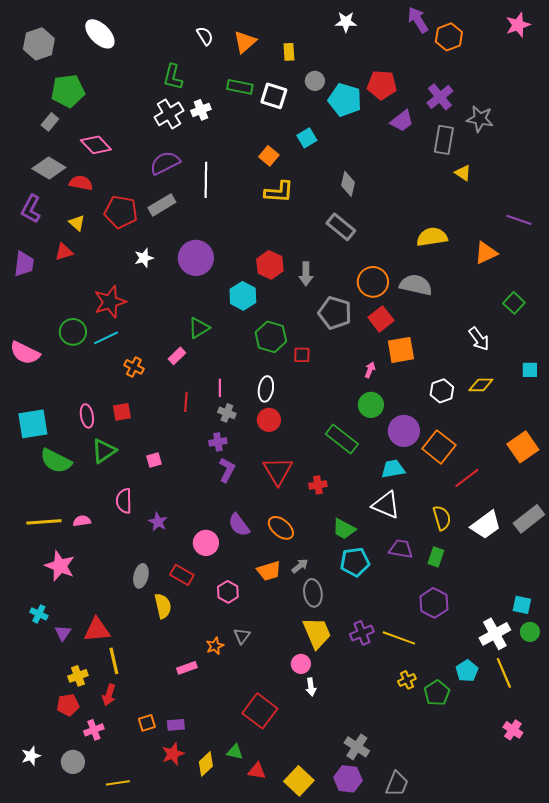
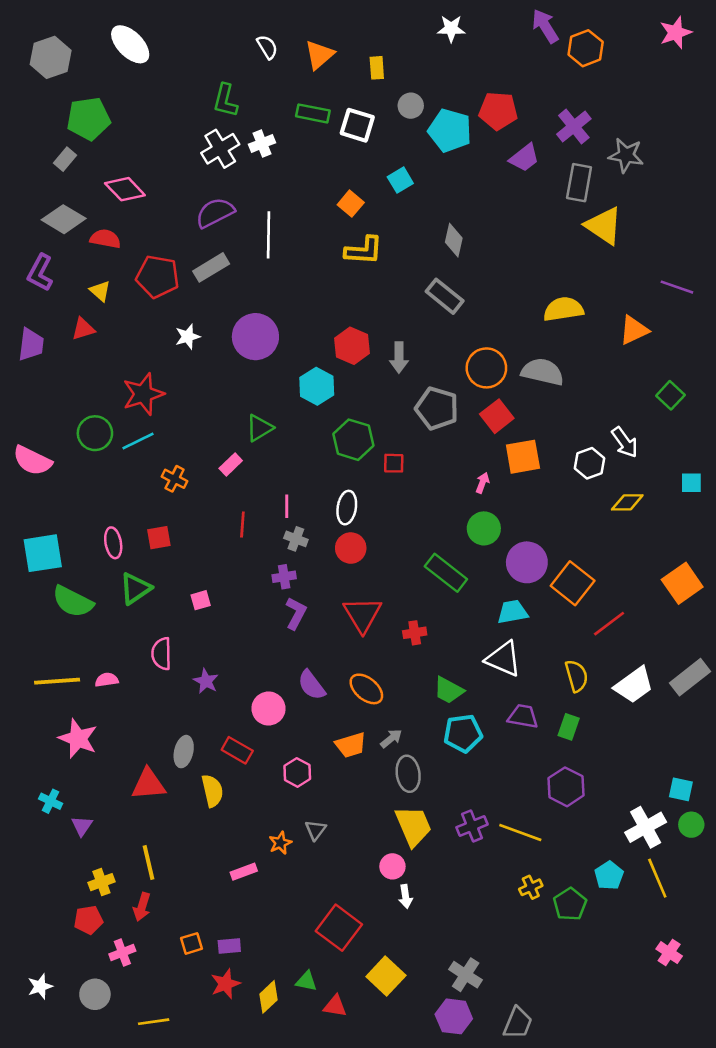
yellow triangle: (463, 173) -> (604, 226), size x1.8
white hexagon: (442, 391) -> (590, 463), moved
red triangle: (97, 630) -> (148, 784), moved
yellow square: (299, 781) -> (386, 976), moved

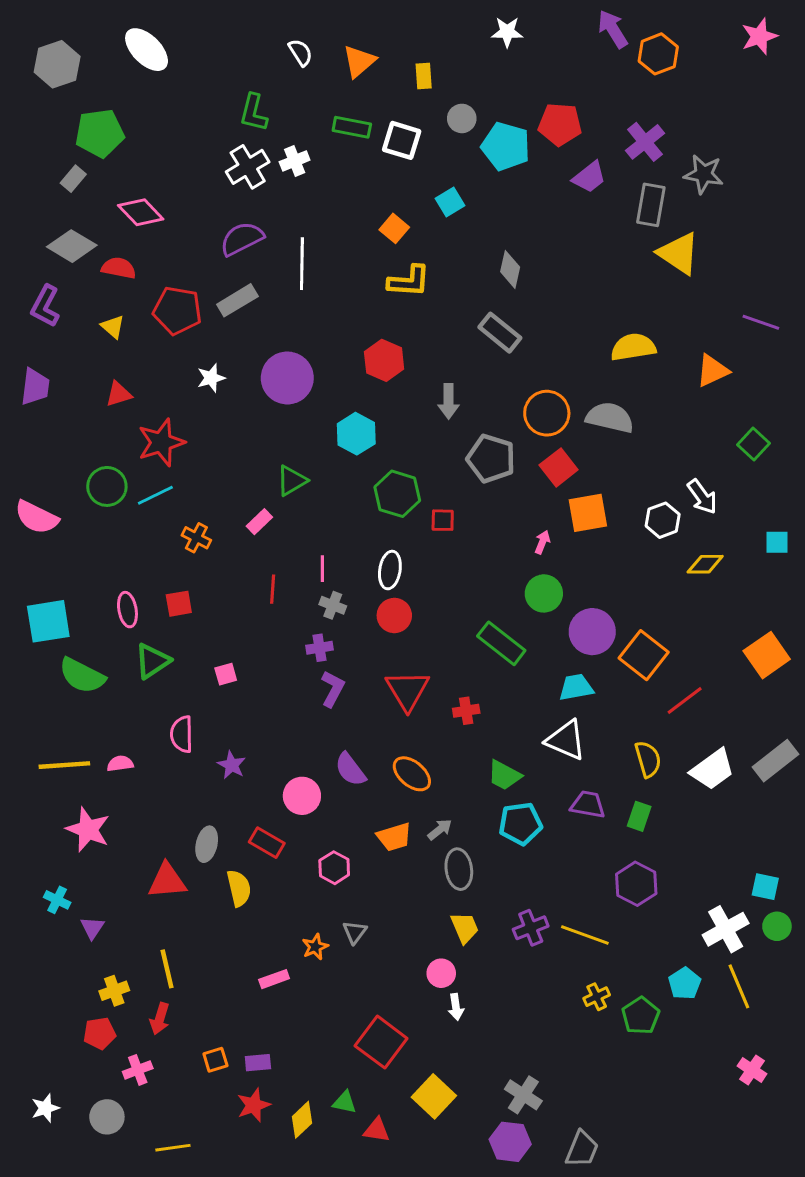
red triangle: (83, 329) -> (119, 394), moved
red hexagon: (352, 346) -> (384, 360), moved
yellow trapezoid: (413, 826) -> (465, 928), size x0.7

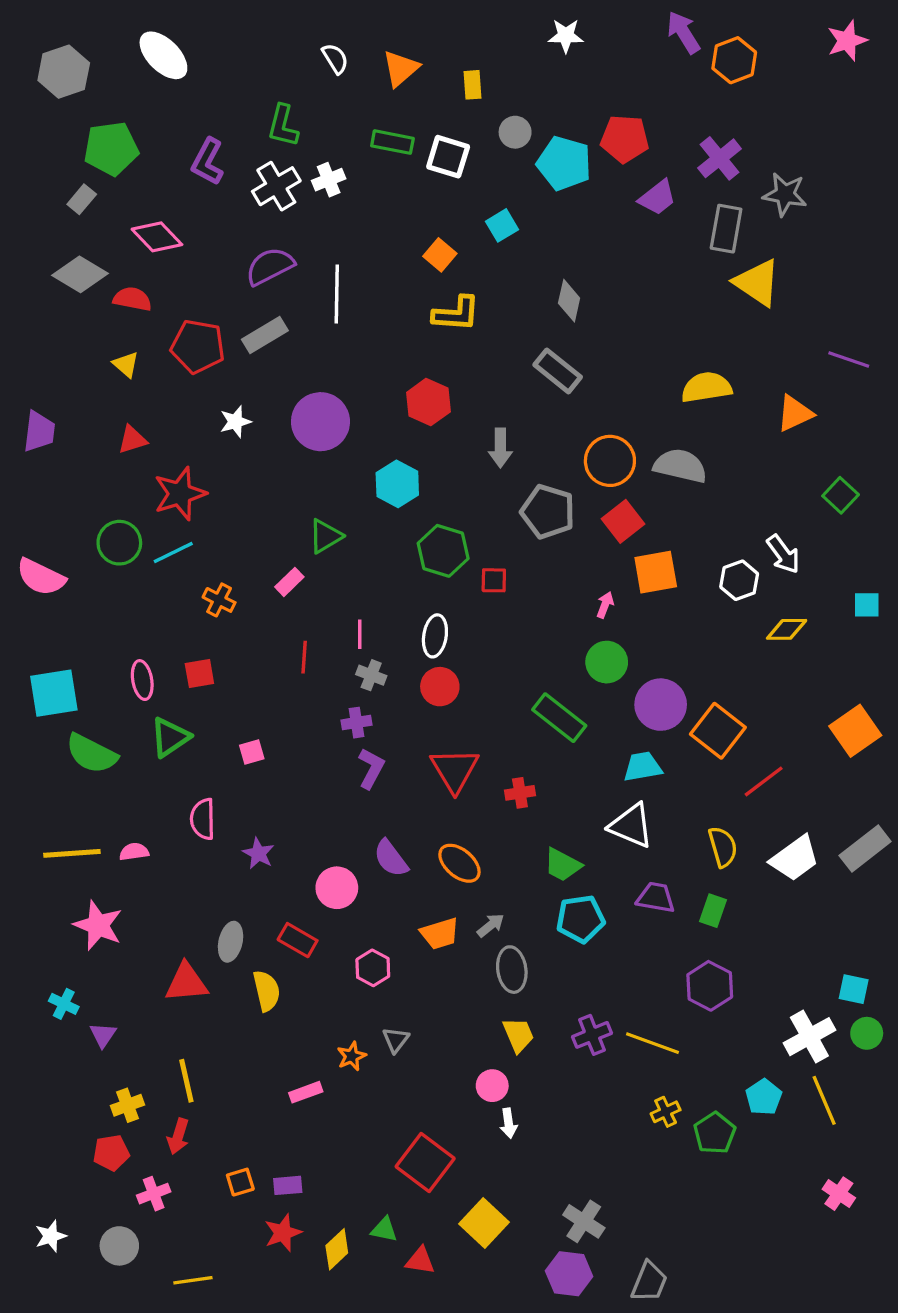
purple L-shape: (45, 306) -> (208, 162), moved

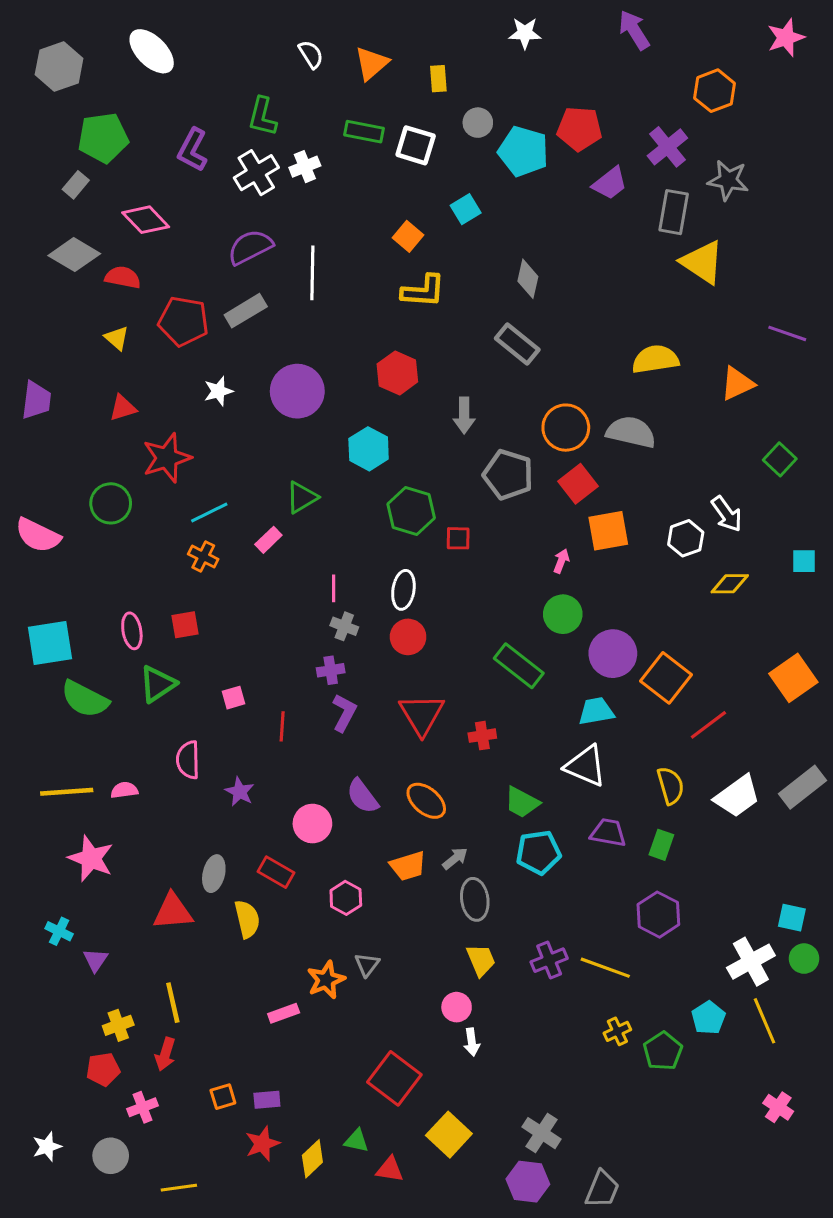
orange hexagon: (734, 60) -> (714, 91), moved
cyan line: (173, 552) -> (209, 513), moved
red line: (304, 657) -> (282, 726), moved
orange star: (352, 1056) -> (326, 980), size x1.4

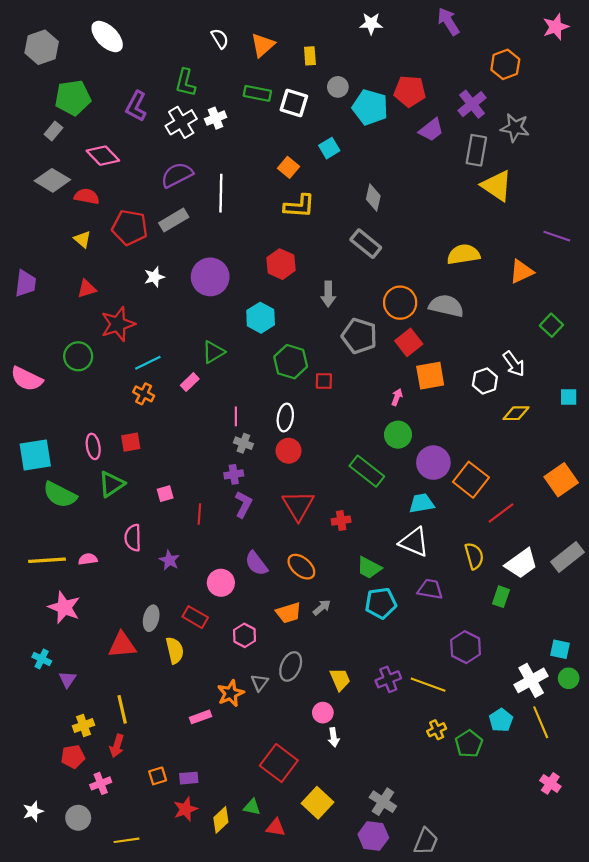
green rectangle: (661, 845) -> (501, 597), moved
gray ellipse: (475, 899) -> (291, 666), moved, turned 32

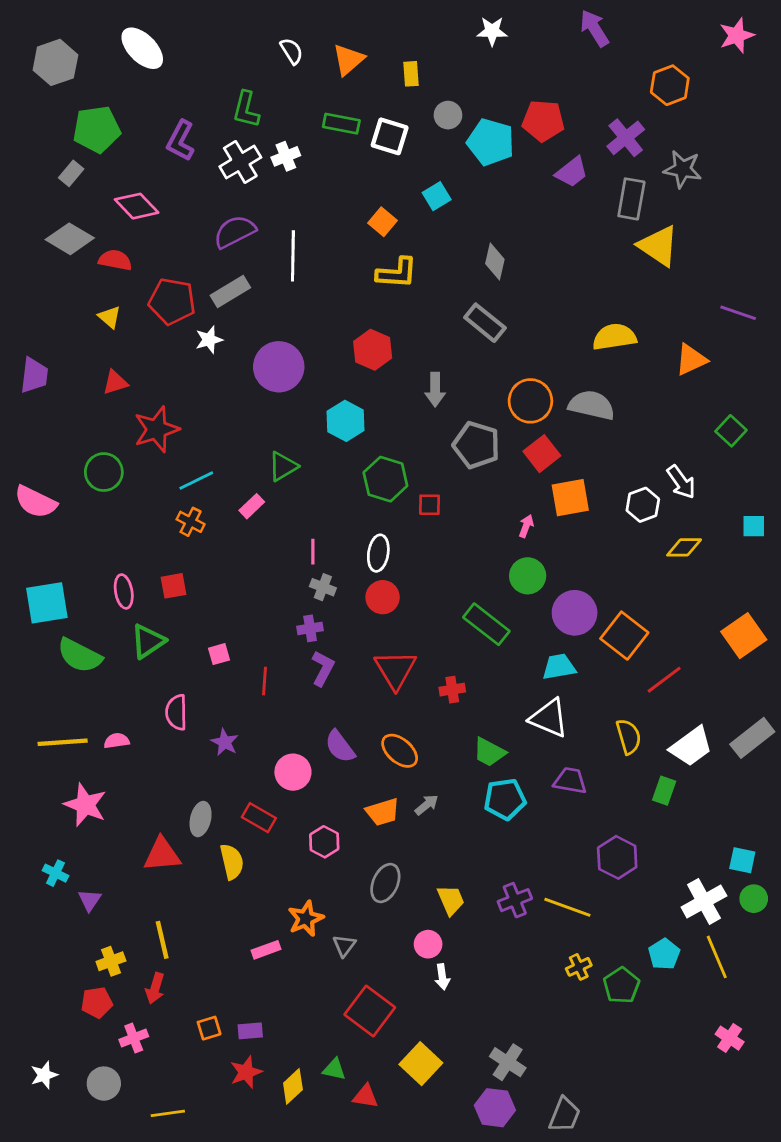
white star: (154, 277) -> (209, 340), moved
gray triangle: (260, 683) -> (344, 946), moved

